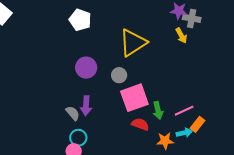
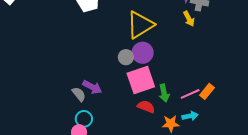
purple circle: (86, 68) -> (143, 53), moved
purple arrow: (86, 106) -> (92, 87), turned -66
orange rectangle: (198, 124) -> (207, 91), moved

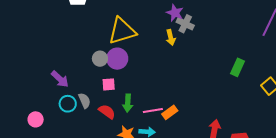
pink square: (141, 80) -> (109, 84), size x0.5
gray semicircle: (79, 94) -> (85, 101), moved
cyan circle: (84, 119) -> (68, 104), moved

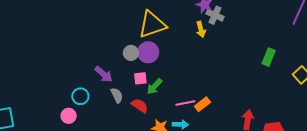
purple arrow: (60, 79) -> (104, 74), moved
green arrow: (128, 103) -> (154, 86), moved, turned 42
cyan circle: (68, 104) -> (80, 96), moved

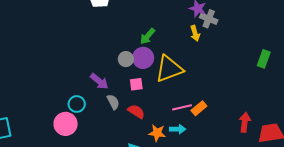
yellow triangle: (152, 25) -> (169, 69), moved
green arrow: (154, 86) -> (147, 36), moved
pink circle: (69, 116) -> (66, 124), size x1.5

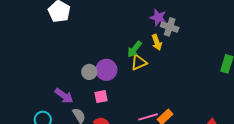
green arrow: (147, 36) -> (134, 49), moved
yellow triangle: (169, 69) -> (139, 62), moved, size x0.6

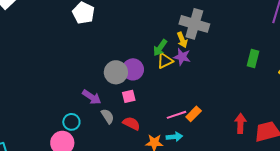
purple star: (158, 17) -> (182, 57), moved
gray cross: (170, 27) -> (194, 24), size x1.6
gray circle: (89, 72) -> (116, 72), size x1.5

